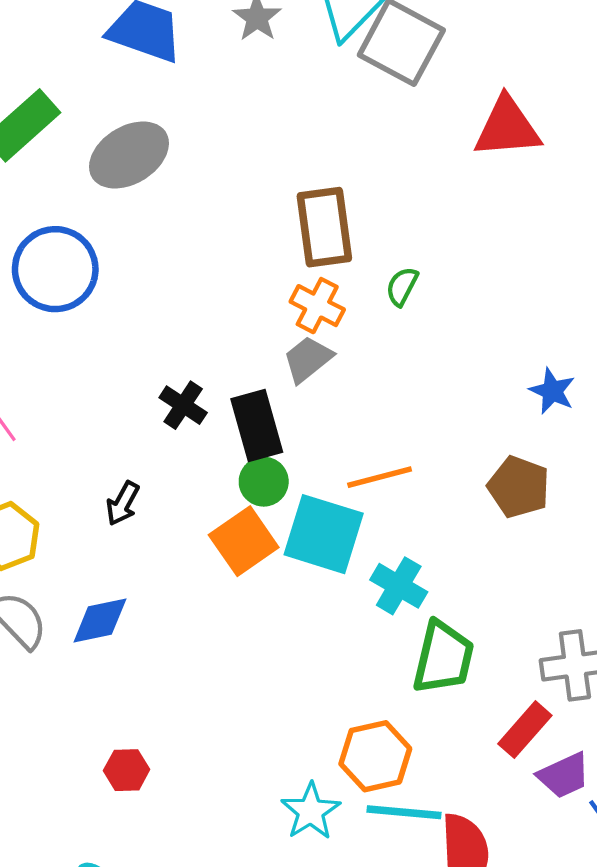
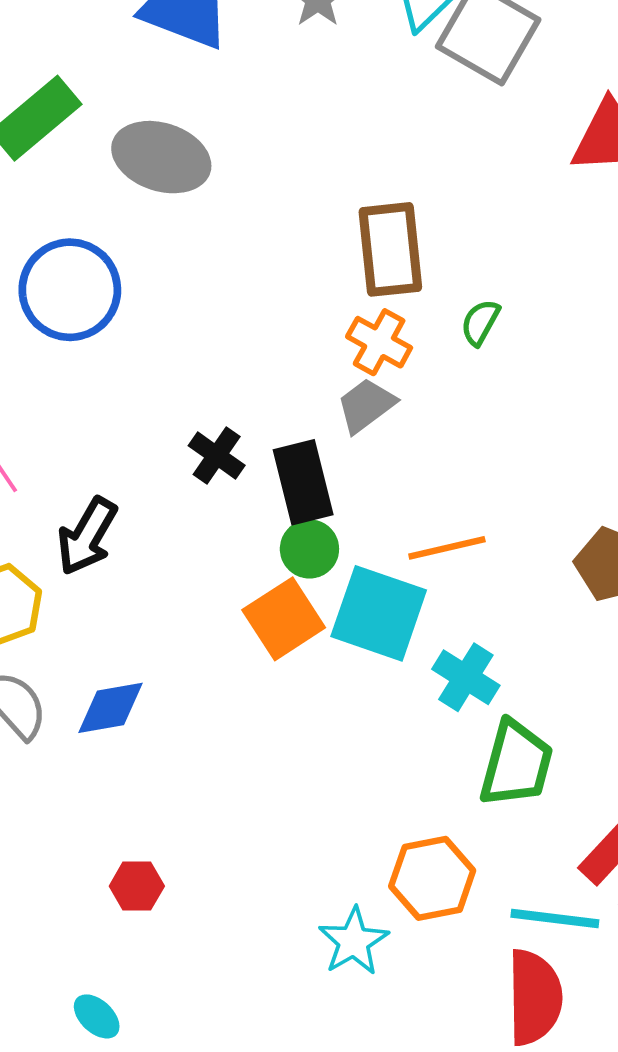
gray ellipse: (129, 155) -> (161, 157), turned 48
black arrow: (123, 503) -> (87, 536), moved, size x1.5
cyan line: (404, 812) -> (555, 919), moved

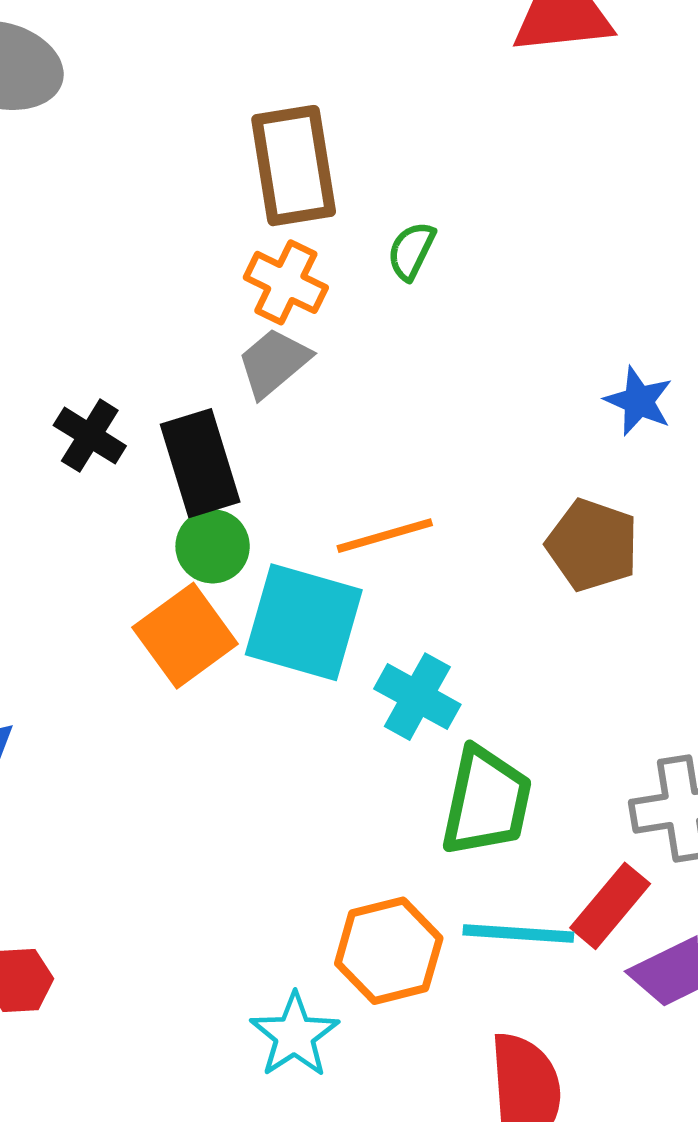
cyan line: (555, 919) -> (518, 933), moved

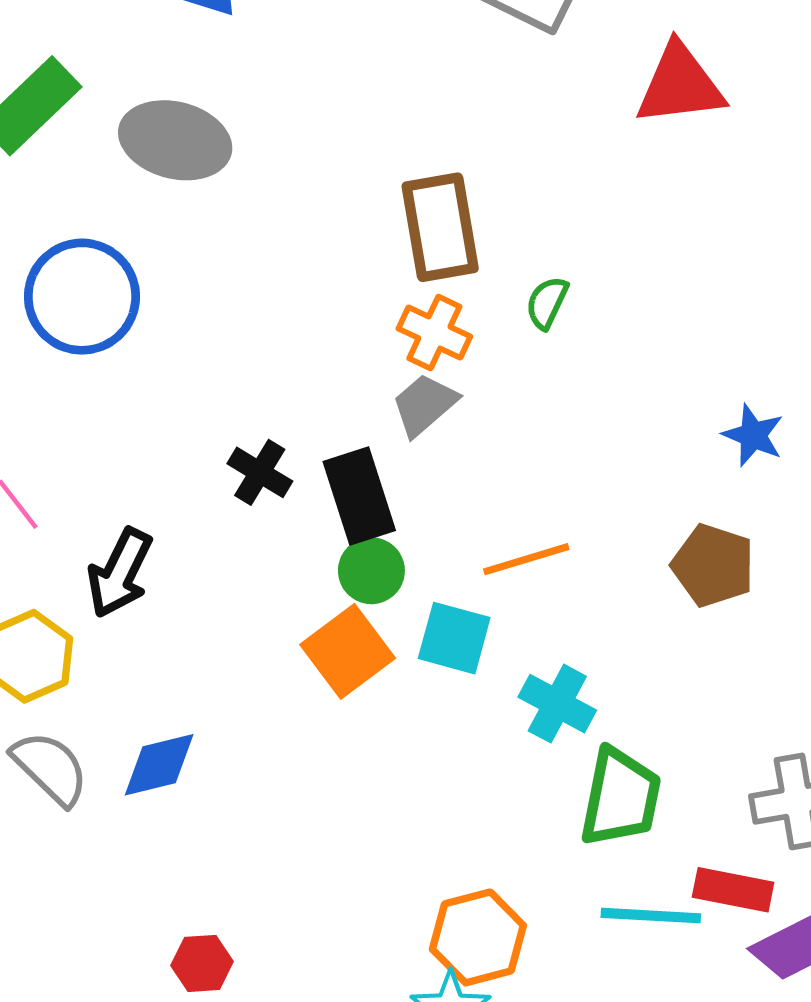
cyan square: (304, 622) -> (454, 638), size x0.7
red rectangle: (610, 906) -> (733, 890), turned 62
orange hexagon: (389, 951) -> (478, 937), moved

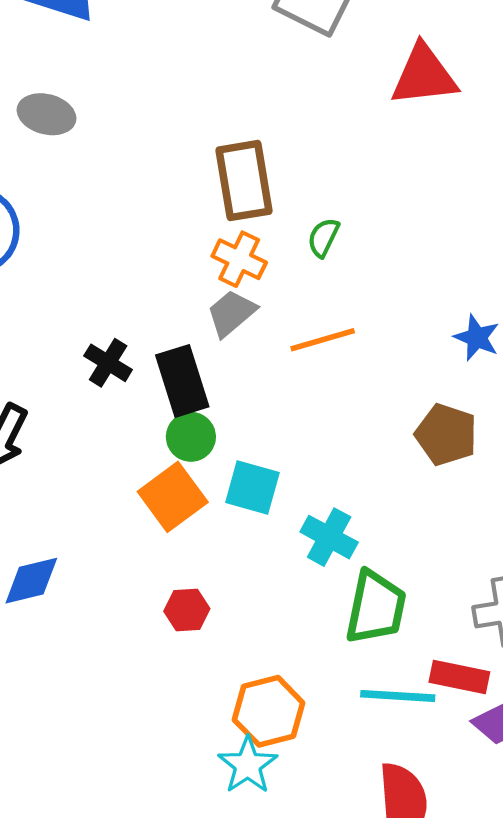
gray ellipse: (175, 140) -> (47, 114), size x0.7
orange line: (526, 559) -> (323, 340), moved
red hexagon: (202, 963) -> (187, 610), moved

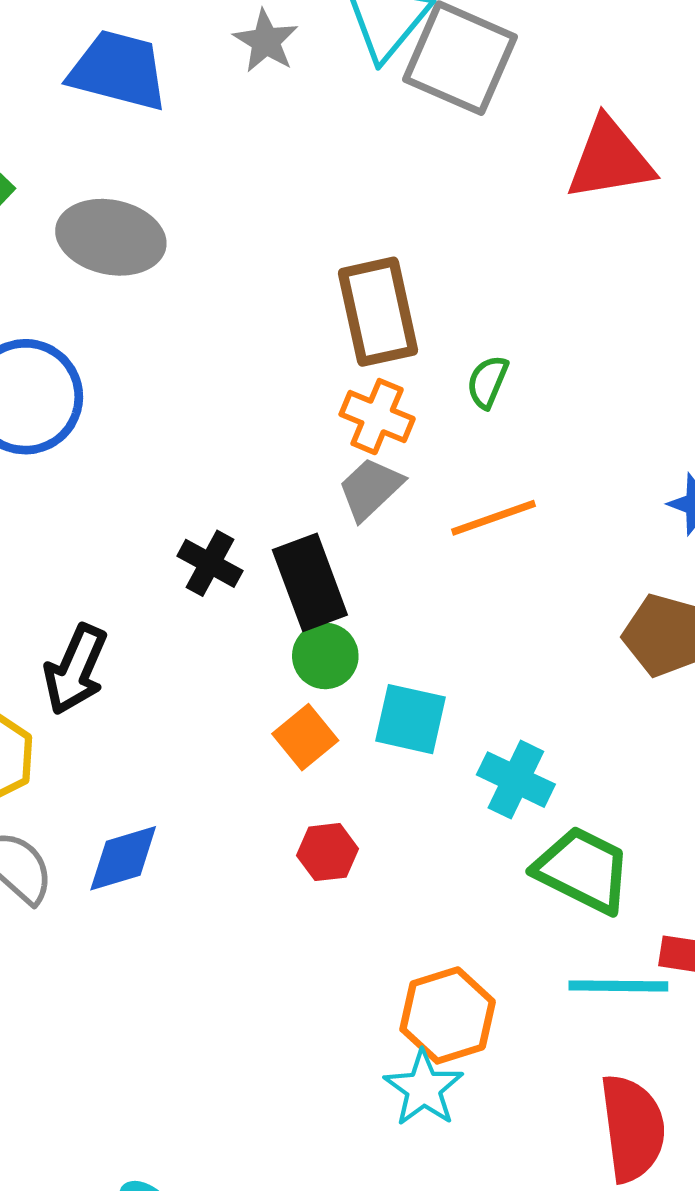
gray ellipse: (47, 114) -> (111, 237), size x1.4
orange square: (173, 497) -> (305, 737), size x0.7
green trapezoid: (376, 607) -> (583, 870), turned -72
red hexagon: (187, 610) -> (327, 852), moved

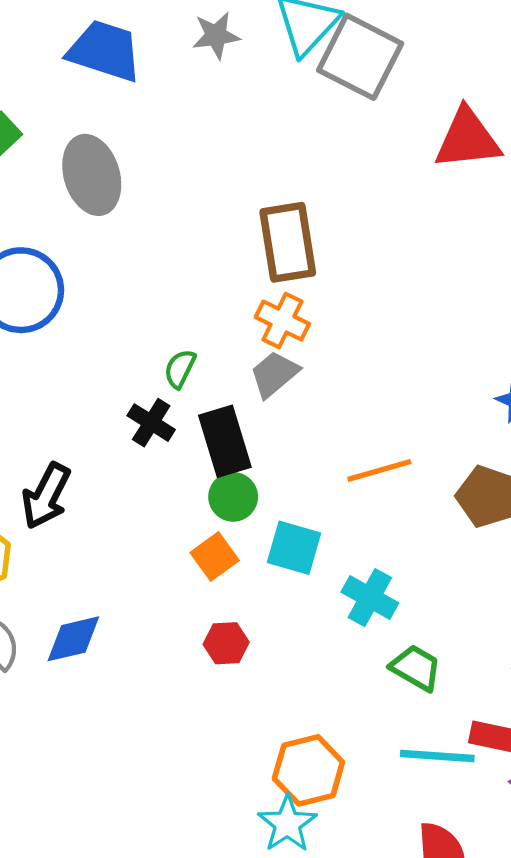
gray star: (266, 41) -> (216, 36), turned 30
gray ellipse: (111, 237) -> (92, 175), turned 58
green semicircle: (487, 382) -> (180, 369), moved
orange line: (494, 518) -> (379, 470), moved
green trapezoid: (583, 870) -> (416, 668), size x0.7

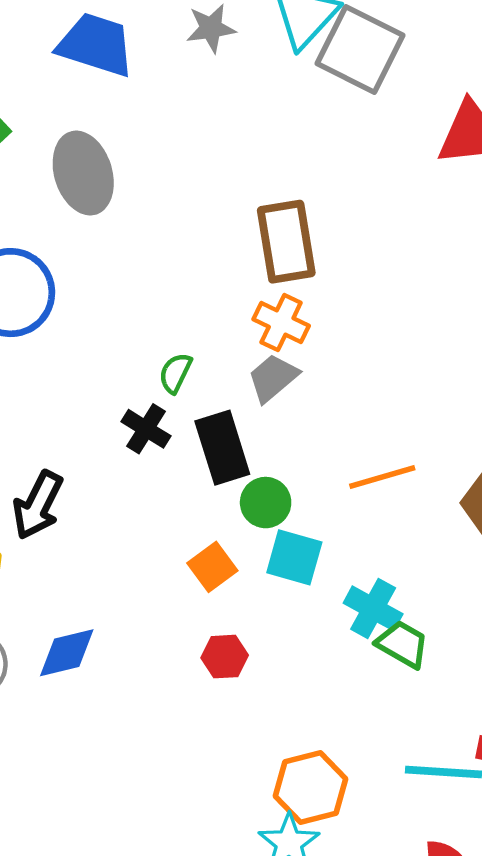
green circle: (233, 497) -> (266, 503), moved
green trapezoid: (416, 668) -> (403, 644), moved

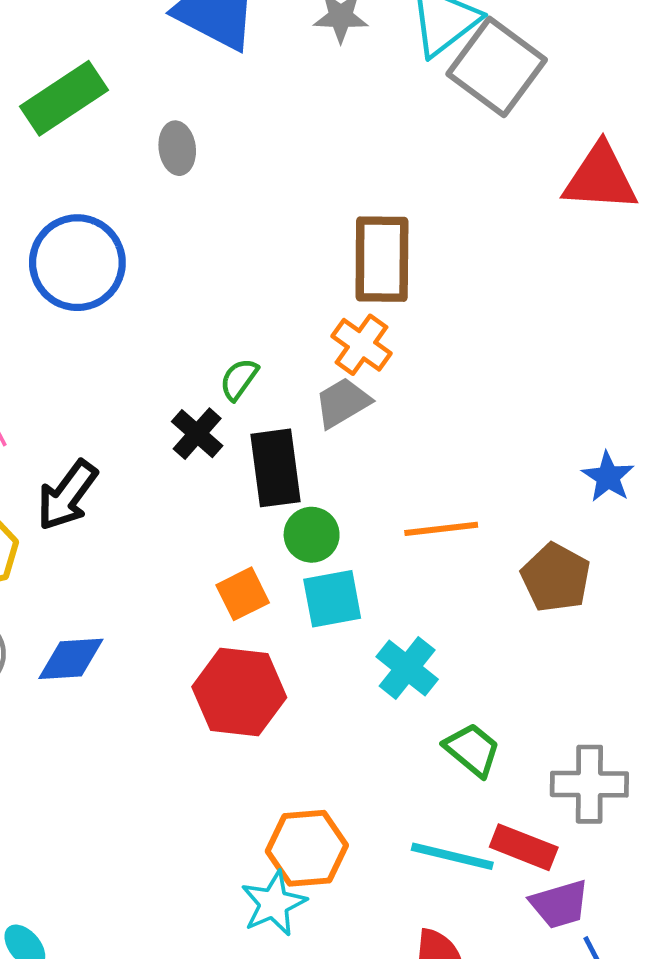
gray ellipse: (83, 173) -> (177, 148), size x0.6
cyan square: (294, 557) -> (332, 599), turned -36
green trapezoid: (403, 644) -> (472, 750), moved
red hexagon: (225, 657) -> (239, 692), size x1.8

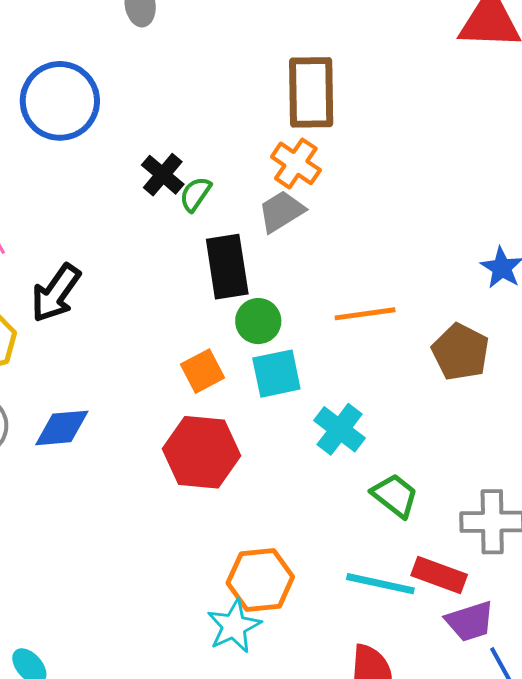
black cross: (197, 434) -> (163, 175), moved

